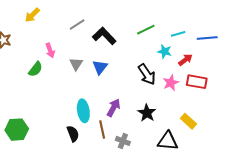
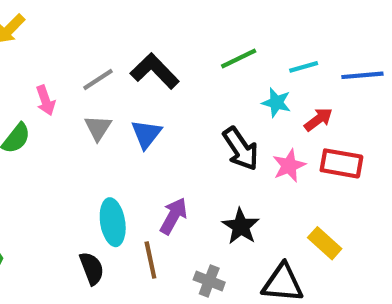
gray line: (77, 24) -> (98, 79), moved
gray cross: (123, 141) -> (209, 281), moved

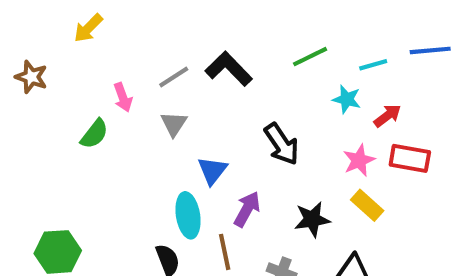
blue line: (362, 75) -> (430, 50), moved
blue triangle: (146, 134) -> (212, 171), moved
black arrow: (241, 149) -> (282, 144), moved
black star: (241, 226) -> (312, 219), turned 30
yellow rectangle: (325, 243) -> (367, 205), moved

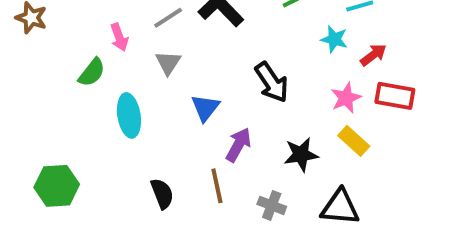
cyan ellipse: (188, 215) -> (129, 115), moved

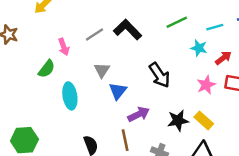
gray triangle: (168, 63) -> (102, 70), moved
yellow rectangle: (354, 141) -> (204, 120), moved
purple arrow: (238, 145) -> (139, 114), turned 35

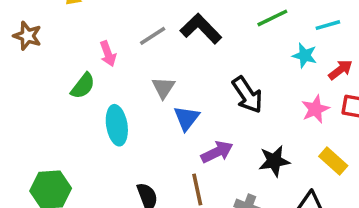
yellow rectangle: (204, 120) -> (333, 161), moved

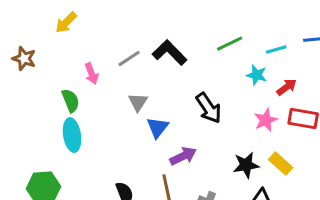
green semicircle: (83, 86) -> (71, 101), turned -60
cyan ellipse: (117, 125) -> (72, 135), moved
black star: (274, 161) -> (246, 165), moved

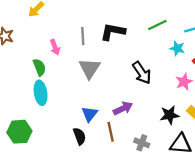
black L-shape: (170, 53) -> (113, 32), turned -35
gray line: (129, 59) -> (83, 36), turned -60
gray triangle: (138, 102) -> (89, 68), size x1.5
blue triangle: (158, 128) -> (89, 114), moved

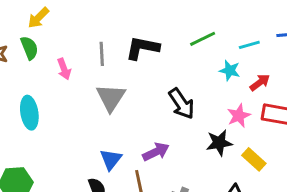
green semicircle: (39, 67) -> (29, 48), moved
cyan ellipse: (41, 93) -> (29, 113), moved
black star: (170, 115) -> (219, 143), moved

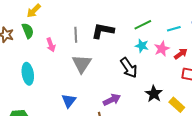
cyan star: (230, 70) -> (142, 46), moved
pink star: (239, 116) -> (162, 49), moved
black star: (219, 143) -> (154, 94), turned -30
blue triangle: (111, 159) -> (69, 101), moved

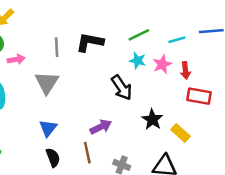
pink arrow: (51, 45) -> (16, 59), moved, turned -80
red arrow: (181, 54) -> (185, 70), turned 120
gray triangle: (82, 64) -> (47, 83), moved

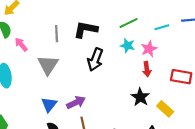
pink arrow: (16, 59) -> (21, 44), turned -120
red arrow: (185, 70) -> (147, 69), moved
black arrow: (122, 88) -> (95, 59), moved, turned 55
purple arrow: (101, 127) -> (76, 102), moved

